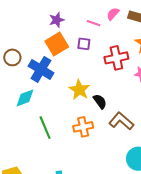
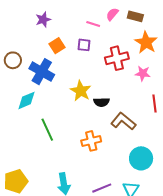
purple star: (57, 20) -> (43, 20), moved
orange square: (57, 44) -> (57, 46), size x0.7
black semicircle: (100, 101) -> (102, 102), turned 126
orange cross: (83, 127) -> (91, 141), moved

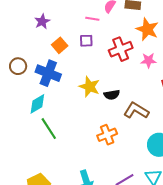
green line: (47, 130) -> (49, 129), moved

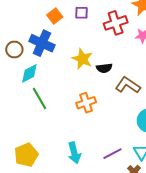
brown circle: (18, 66) -> (14, 49), moved
orange cross: (107, 135) -> (86, 103), moved

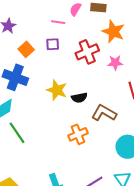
orange cross: (86, 103) -> (78, 134), moved

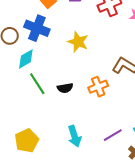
black semicircle: (79, 98) -> (65, 88), moved

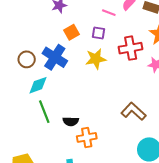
yellow star: (78, 42) -> (96, 59), moved, turned 30
orange cross: (98, 87) -> (87, 137), moved

